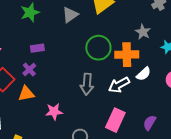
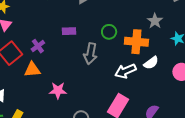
purple rectangle: (37, 48) -> (69, 31), moved
green circle: (98, 48) -> (109, 32), size x0.6
gray arrow: (87, 84) -> (91, 54), moved

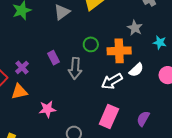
purple rectangle: (69, 31) -> (53, 58), moved, turned 72

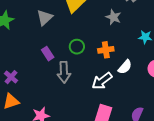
gray star: (135, 28) -> (113, 17), moved
orange cross: (119, 51) -> (106, 50), size x0.7
purple rectangle: (53, 58) -> (48, 54), moved

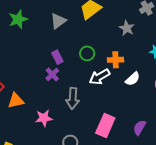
gray arrow: (64, 72) -> (73, 98), moved
purple cross: (11, 77) -> (52, 74), moved
white arrow: (102, 81) -> (100, 77), moved

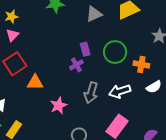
green circle: (87, 53) -> (115, 52), size x1.5
white arrow: (100, 77) -> (120, 91), moved
pink star: (44, 118) -> (59, 106), turned -30

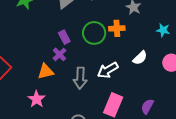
orange cross: (141, 64) -> (117, 28), moved
orange triangle: (35, 82) -> (46, 71), moved
pink star: (59, 106) -> (37, 99), moved

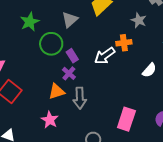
green circle: (94, 33) -> (51, 44), moved
white arrow: (108, 70) -> (105, 56), moved
gray arrow: (80, 78) -> (80, 98), moved

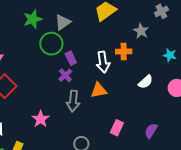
gray triangle: (70, 20) -> (63, 22), moved
white arrow: (105, 56) -> (103, 62), turned -70
orange triangle: (56, 92) -> (99, 90), moved
pink rectangle: (126, 119) -> (117, 128), size x0.7

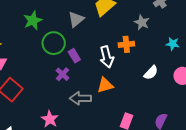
gray triangle: (63, 22) -> (76, 19), moved
purple cross: (65, 75) -> (62, 74), moved
gray arrow: (73, 101) -> (80, 98), turned 90

